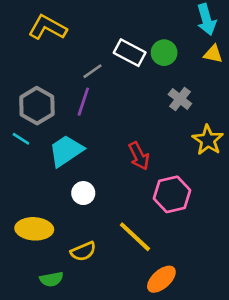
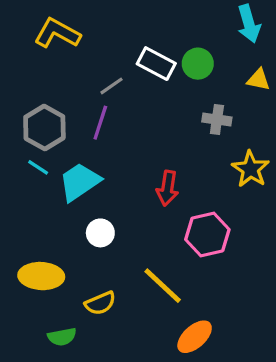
yellow triangle: (213, 54) -> (258, 80), moved
gray cross: (180, 99) -> (217, 120), turned -30
cyan line: (21, 139) -> (38, 167), moved
red arrow: (139, 156) -> (167, 188), turned 36

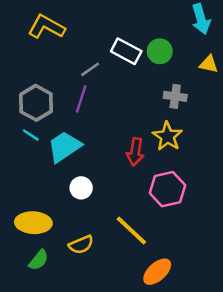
yellow star: (250, 169) -> (167, 136), moved
green semicircle: (62, 337) -> (39, 260), moved, turned -40

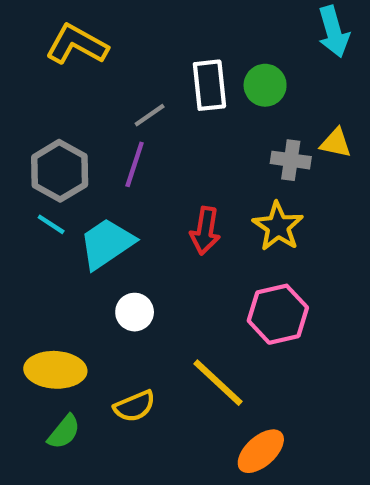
white rectangle: (126, 51) -> (209, 85), turned 56
yellow triangle: (209, 64) -> (336, 143), moved
red arrow: (135, 152) -> (205, 231), moved

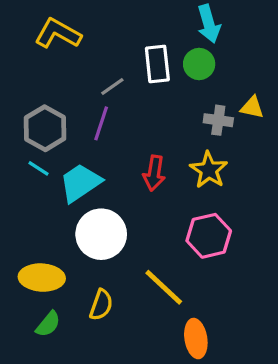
cyan arrow: (334, 32) -> (209, 24), moved
white circle: (135, 312) -> (101, 234), size x1.8
yellow semicircle: (135, 406) -> (101, 305), turned -48
orange ellipse: (261, 451) -> (196, 339), turned -57

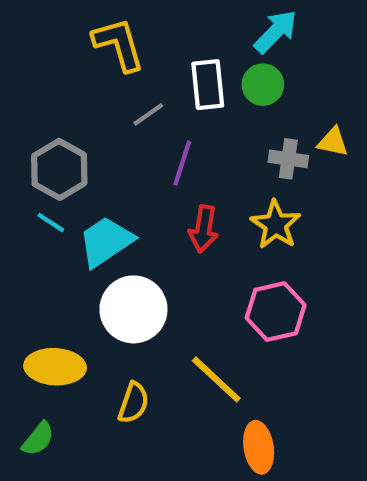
cyan arrow: (209, 24) -> (276, 32), turned -120
yellow L-shape: (58, 34) -> (119, 44), moved, turned 45
purple line: (101, 123) -> (182, 163), moved
green semicircle: (48, 324) -> (38, 439), moved

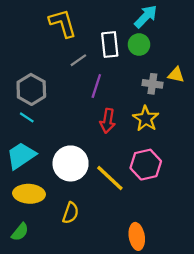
cyan trapezoid: (106, 242) -> (21, 156), moved
yellow line: (216, 379) -> (110, 178), moved

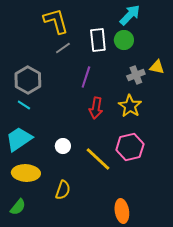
gray line: (78, 60) -> (63, 48), moved
gray cross: (152, 84) -> (136, 75), turned -30
white circle: (71, 163) -> (63, 146), size x0.5

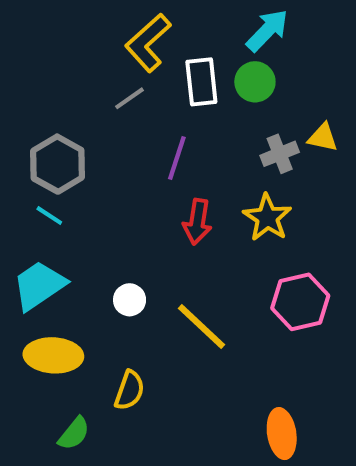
yellow L-shape: (56, 21) -> (148, 43), moved, turned -116
pink hexagon: (130, 147) -> (300, 302), moved
green semicircle: (18, 207) -> (74, 434), moved
orange ellipse: (122, 211) -> (282, 434), moved

